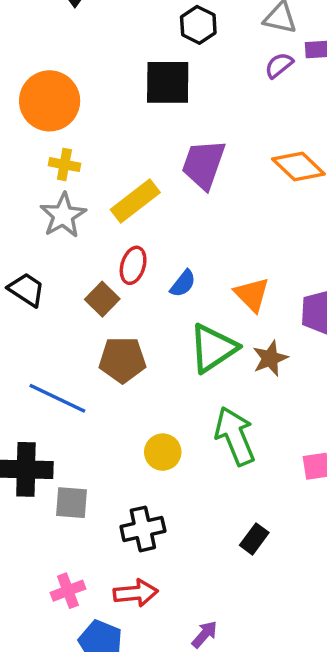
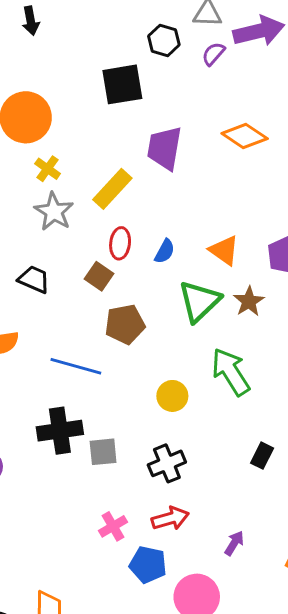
black hexagon: (198, 25) -> (164, 40), moved
yellow cross: (64, 165) -> (48, 169), turned 35

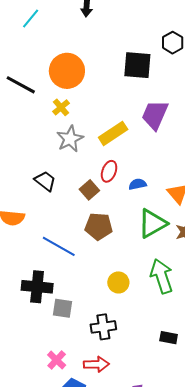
yellow cross: (48, 169) -> (61, 107), moved
blue semicircle: (165, 251) -> (138, 184), turned -144
black rectangle: (262, 456) -> (169, 338), turned 60
pink cross: (113, 526) -> (57, 360), turned -30

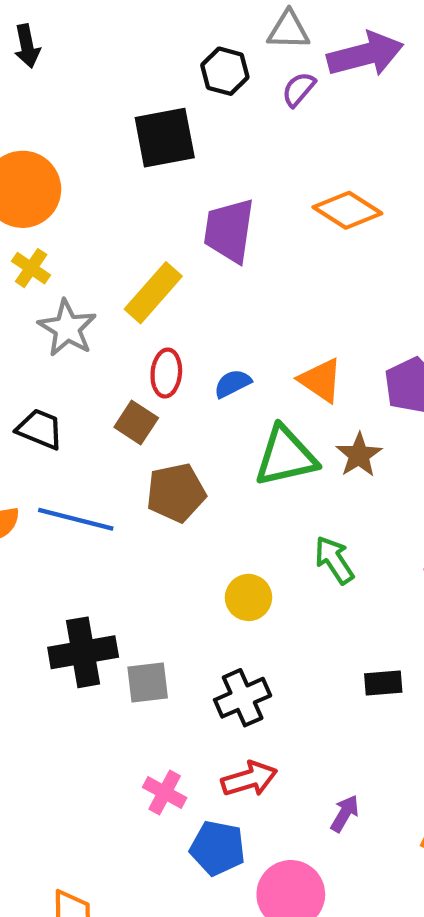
green triangle: (153, 223) -> (286, 456), turned 32
blue line: (59, 246) -> (76, 519), moved
green arrow: (162, 276) -> (334, 560), size x0.7

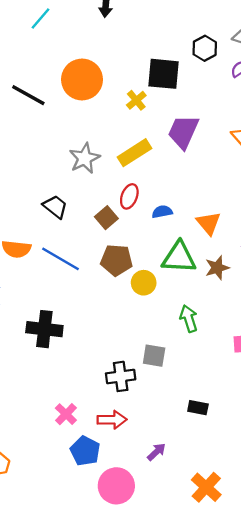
yellow cross: (31, 268) -> (136, 100), moved
yellow circle: (248, 597) -> (144, 283), moved
gray square: (148, 682) -> (154, 356), moved
black rectangle: (383, 683) -> (198, 408), moved

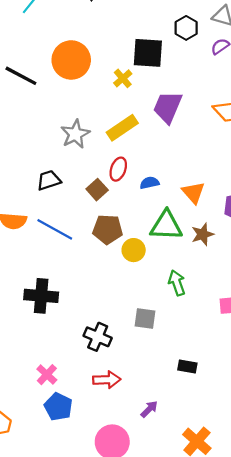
black trapezoid: (55, 207) -> (49, 180), turned -55
black cross: (121, 376) -> (98, 337), moved, turned 32
pink cross: (66, 414) -> (47, 375), moved
blue pentagon: (85, 451) -> (58, 407), moved

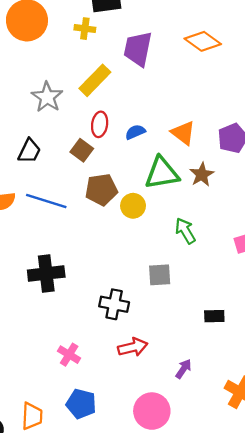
yellow cross: (123, 78) -> (85, 29), turned -30
black trapezoid: (49, 180) -> (29, 151), turned 145
blue pentagon: (58, 407) -> (81, 404), moved

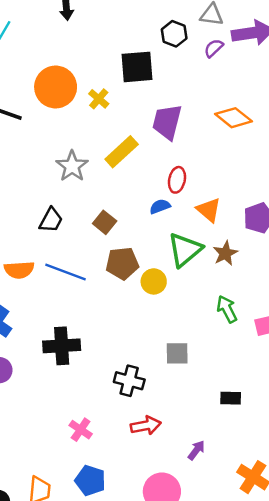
yellow cross: (85, 29) -> (99, 99), moved, turned 30
red ellipse: (100, 124) -> (177, 180), moved
green triangle: (162, 173) -> (185, 250), turned -33
green arrow: (185, 231) -> (227, 309), moved

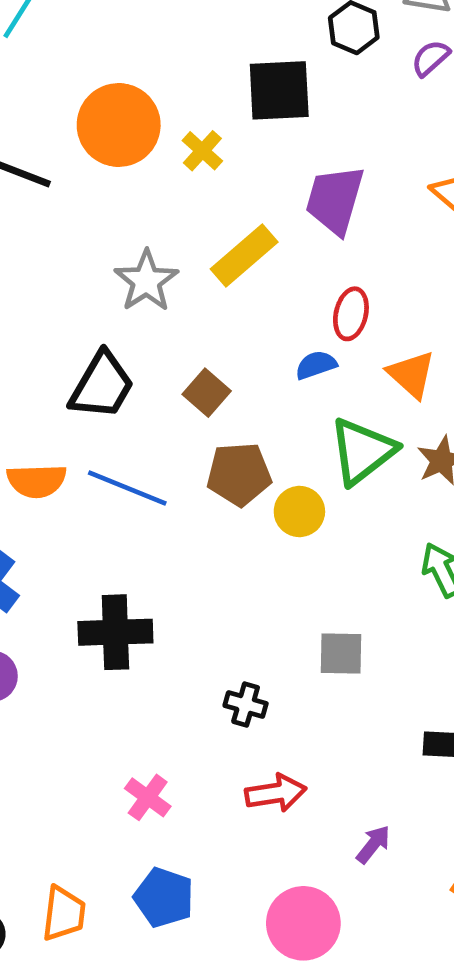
black trapezoid: (51, 220) -> (102, 386), size x1.4
black cross: (129, 381) -> (246, 705), size x0.7

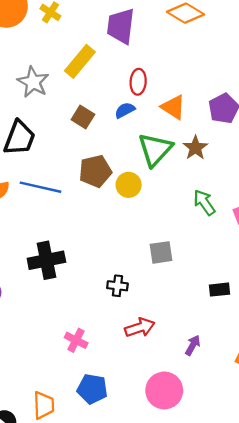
brown square: (207, 393) -> (83, 117), moved

